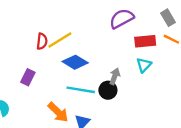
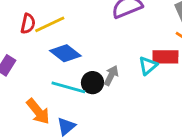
red rectangle: (145, 41) -> (165, 57), moved
black circle: (108, 90) -> (92, 83), moved

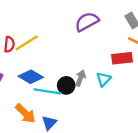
blue diamond: (65, 53) -> (31, 77), moved
cyan triangle: (148, 66) -> (104, 79), moved

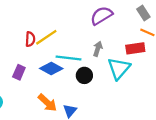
gray arrow: (80, 78) -> (98, 49), moved
cyan triangle: (104, 79) -> (119, 68), size x1.6
cyan line: (47, 91) -> (69, 58), moved

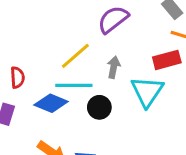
yellow line: (46, 37) -> (75, 56), moved
red semicircle: (30, 39) -> (17, 77), moved

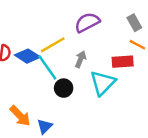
cyan line: (74, 85) -> (47, 67), turned 44
blue diamond: (51, 103) -> (28, 56), moved

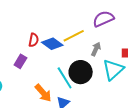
cyan line: (47, 67) -> (65, 78), moved
black circle: (64, 88) -> (81, 72), size x1.5

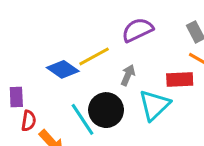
red semicircle: (34, 40) -> (29, 121), moved
purple rectangle: (20, 61) -> (16, 97), turned -32

